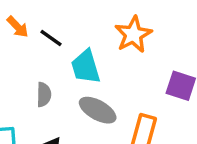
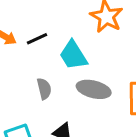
black line: (51, 38) -> (37, 39), turned -45

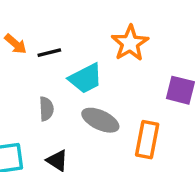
cyan trapezoid: (73, 55) -> (85, 78), turned -96

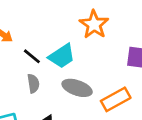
black line: (49, 53) -> (32, 56), moved, turned 60
orange rectangle: (147, 140) -> (116, 99), turned 56

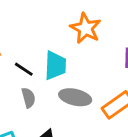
cyan trapezoid: (62, 56) -> (55, 65), turned -48

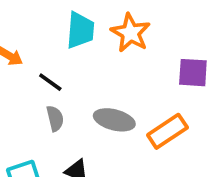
cyan trapezoid: (55, 65) -> (80, 30), moved

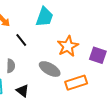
orange star: (131, 33) -> (68, 46), moved
gray semicircle: (55, 118) -> (11, 66), moved

